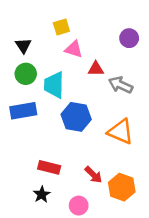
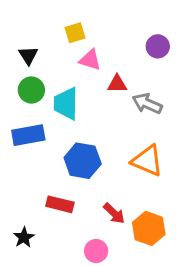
blue hexagon: (76, 117) -> (83, 161), moved
black star: (42, 194) -> (24, 237), moved

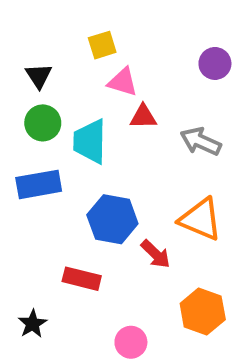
red triangle: (117, 84) -> (143, 117), moved
red arrow: (114, 213) -> (156, 254), moved

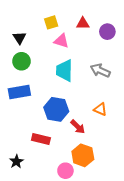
red triangle: (143, 117) -> (83, 23), moved
cyan trapezoid: (90, 141) -> (64, 70), moved
orange triangle: (201, 219) -> (100, 109), size x0.6
orange hexagon: (203, 311) -> (83, 155), moved

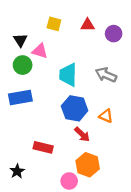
yellow square: (51, 22) -> (54, 24), turned 32
pink triangle: (61, 41) -> (40, 51), moved
blue hexagon: (56, 109) -> (75, 108), moved

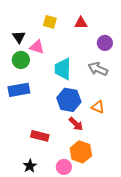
purple circle: (114, 34) -> (105, 43), moved
black star: (17, 171) -> (30, 166), moved

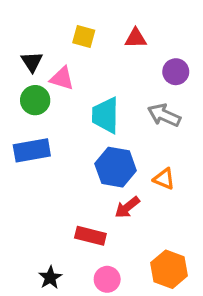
red arrow: (76, 124) -> (127, 207), turned 98
red rectangle: (40, 136) -> (90, 236), moved
orange hexagon: (81, 152) -> (169, 269), moved

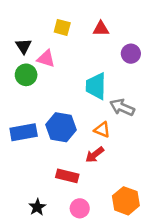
cyan trapezoid: (105, 115) -> (96, 86), moved
gray arrow: (164, 115) -> (122, 107), moved
blue rectangle: (32, 150) -> (24, 132), moved
blue hexagon: (116, 167) -> (61, 127), moved
orange triangle: (164, 179) -> (102, 130), moved

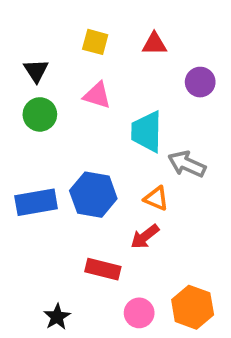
pink triangle: (46, 59) -> (97, 95), moved
pink circle: (80, 208) -> (139, 313), moved

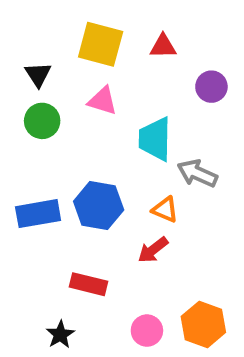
yellow square: (95, 42) -> (101, 44), size x1.6
red rectangle: (103, 269) -> (88, 284), moved

